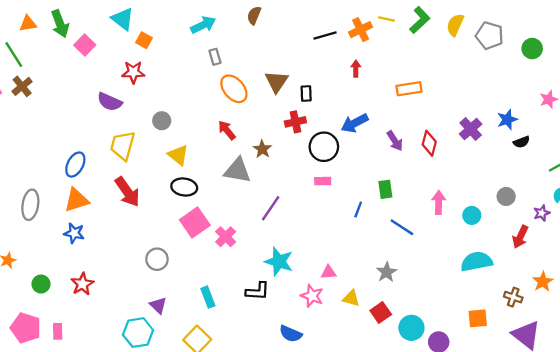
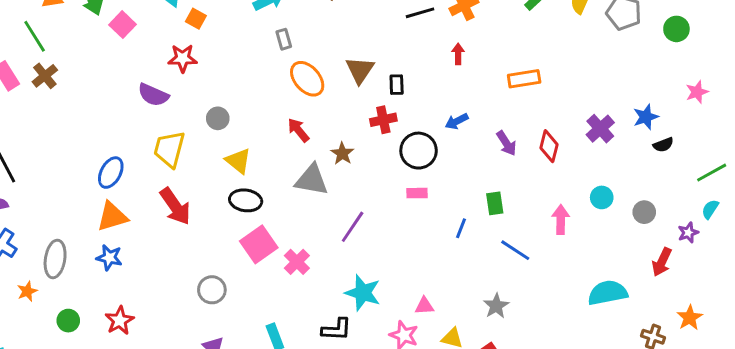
blue arrow: (355, 123) -> (457, 121), size x0.7
gray ellipse: (30, 205) -> (55, 259), moved
cyan circle: (472, 215) -> (602, 197), moved

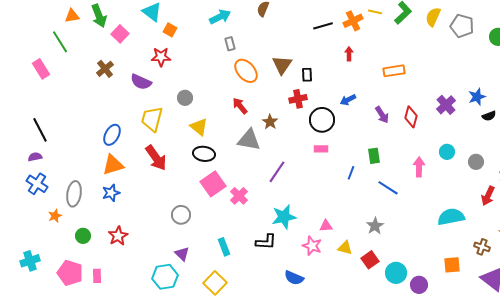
brown cross: (45, 76) -> (105, 69), moved
blue star: (109, 258) -> (111, 193), turned -30
cyan star: (363, 293) -> (284, 217), turned -30

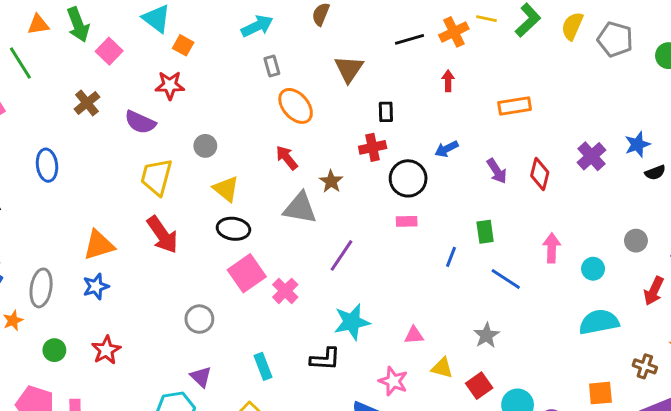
brown triangle: (282, 65) -> (349, 69), moved
blue ellipse: (112, 135) -> (47, 165), moved, turned -35
cyan circle: (447, 152) -> (593, 269), moved
pink star: (312, 246) -> (393, 381), moved

